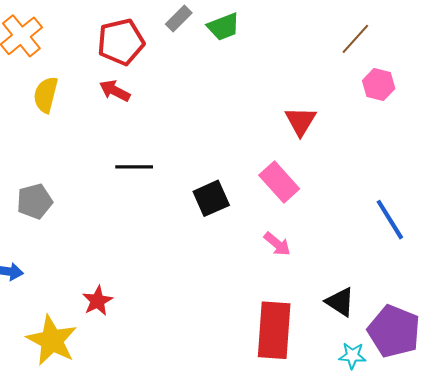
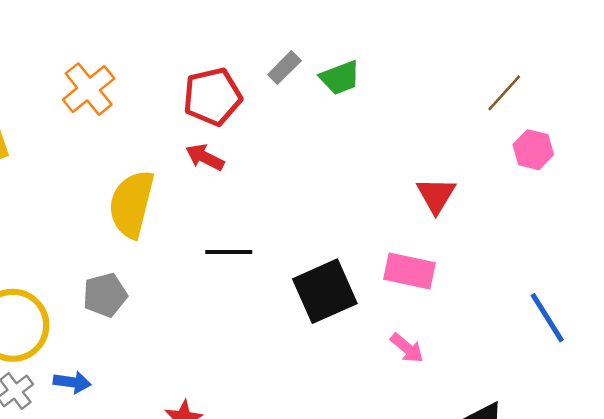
yellow semicircle: (46, 95) -> (132, 204), moved, size x1.5
pink rectangle: (279, 182) -> (409, 271), turned -36
black square: (211, 198) -> (325, 291), size x1.4

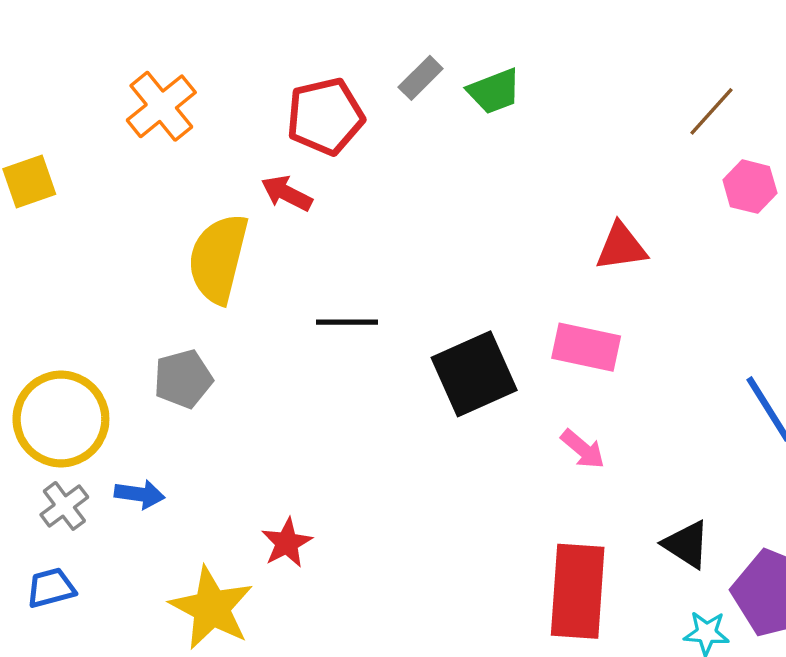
red arrow: (205, 157) -> (287, 193), moved
red triangle: (436, 195) -> (621, 247), turned 51

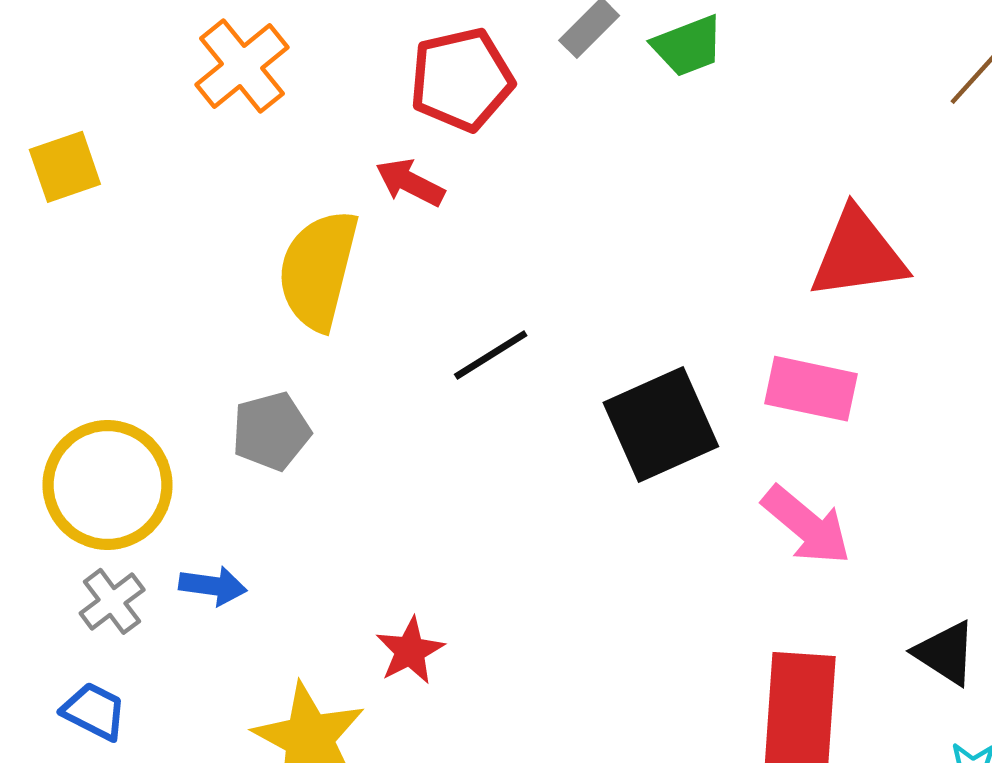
red triangle: (621, 247) -> (858, 254), size x1.4
black line: (347, 322) -> (491, 355), turned -32
pink arrow: (583, 449) -> (807, 525), size x1.5
blue trapezoid: (51, 588) -> (94, 711), turned 42

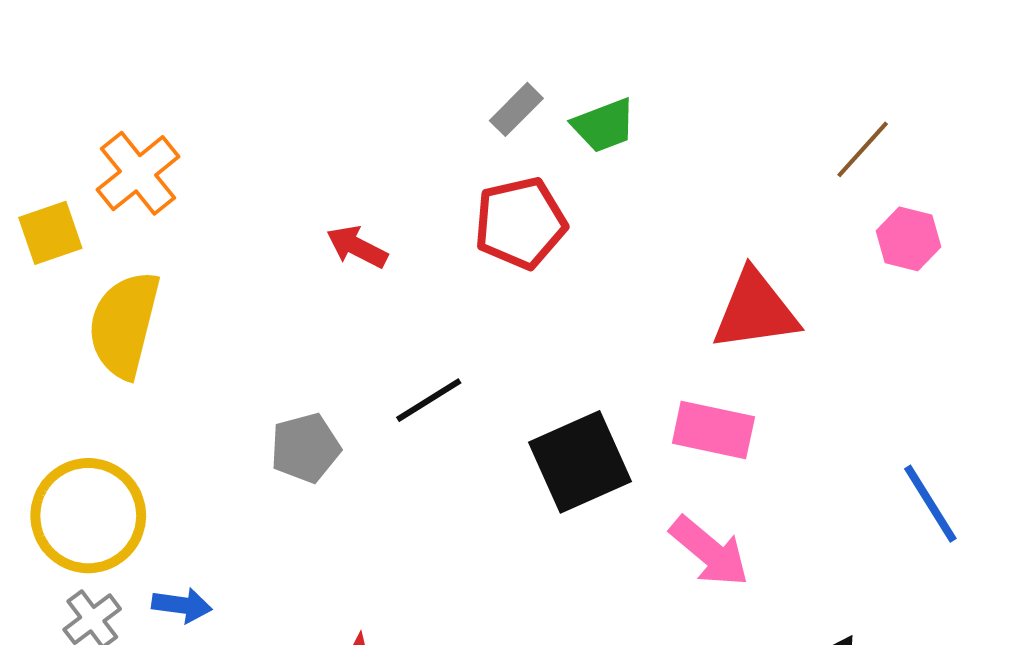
orange cross: (242, 66) -> (138, 173), moved
red pentagon: (462, 79) -> (520, 223), moved
yellow semicircle: (318, 270) -> (124, 325), moved
gray pentagon: (271, 431) -> (305, 448), moved

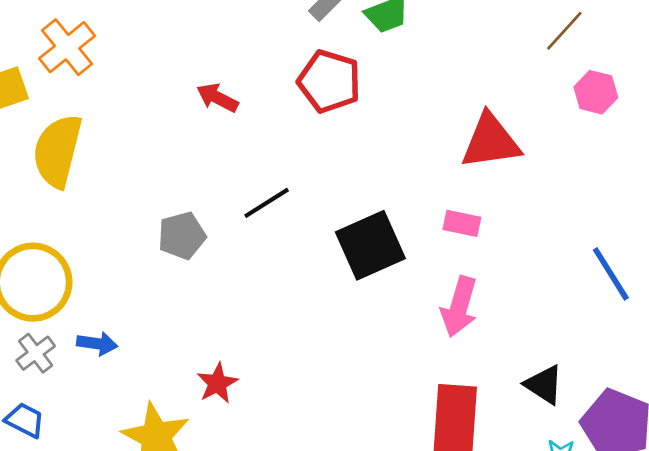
red pentagon: (520, 223) -> (329, 81), turned 30
pink rectangle: (713, 430) -> (462, 223), size x0.7
pink arrow: (709, 551) -> (459, 307), turned 66

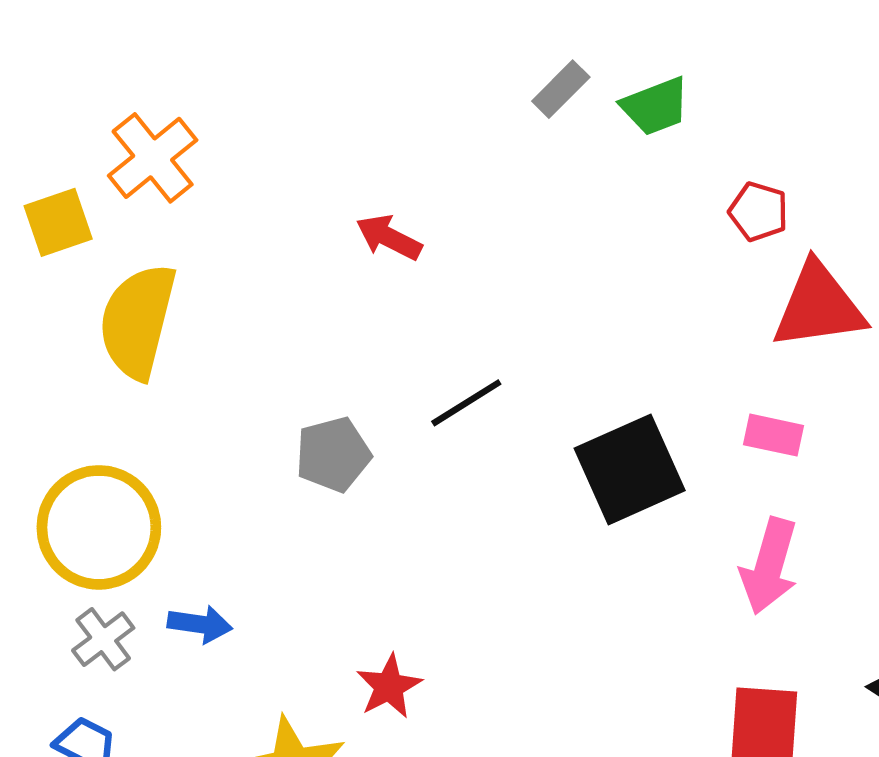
red pentagon: (329, 81) -> (759, 212), moved, size x0.6

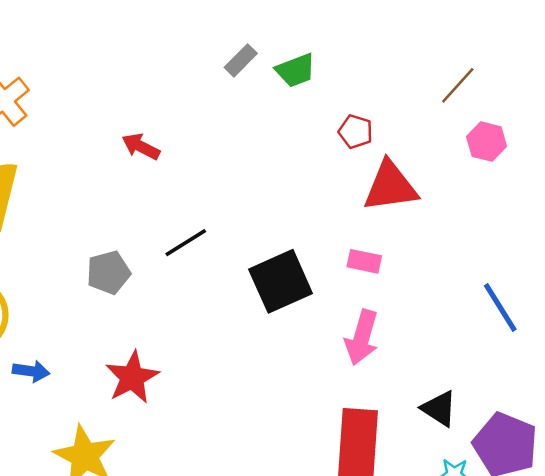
red star: (389, 686) -> (132, 377), moved, size x1.4

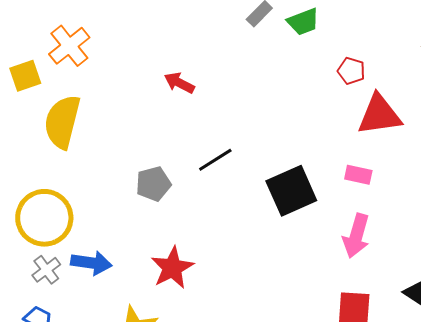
blue arrow: (31, 371) -> (91, 263), size x1.4

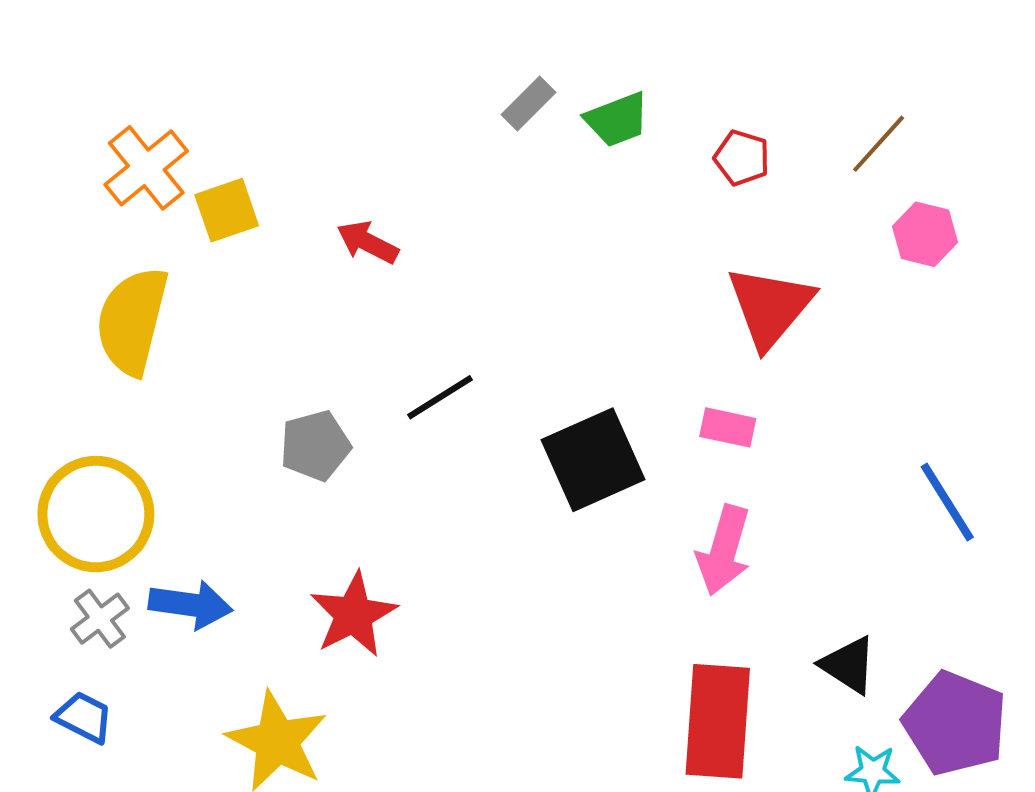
red pentagon: (351, 71) -> (742, 158), moved
yellow square: (25, 76) -> (227, 210), moved
red triangle: (379, 115) -> (770, 307), turned -42

